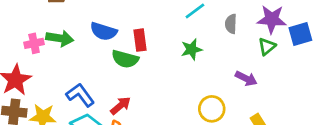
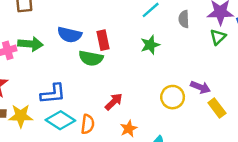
purple arrow: (246, 79) -> (200, 87), moved
blue L-shape: (80, 95) -> (53, 94), turned 125
red arrow: (121, 106) -> (114, 102), moved

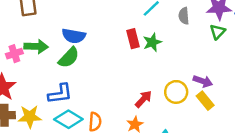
red rectangle: (103, 40) -> (133, 39), moved
green semicircle: (91, 58) -> (69, 58), moved, turned -55
red arrow: (114, 102) -> (143, 99), moved
yellow rectangle: (217, 108) -> (205, 101), moved

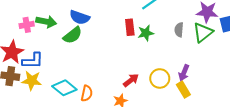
gray semicircle: (184, 16) -> (179, 30), moved
green triangle: (218, 32) -> (203, 32), size x1.5
purple arrow: (203, 81) -> (184, 73), turned 84
blue L-shape: (60, 94) -> (33, 61), moved

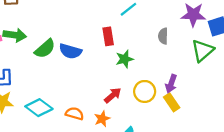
blue semicircle: (80, 17) -> (70, 51), moved
green triangle: (203, 32) -> (203, 51), moved
green star: (146, 33) -> (125, 59), moved
orange semicircle: (87, 93) -> (75, 114), moved, turned -84

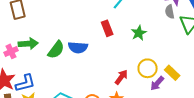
gray semicircle: (163, 36) -> (170, 12), moved
green star: (125, 59) -> (139, 33), moved
purple arrow: (171, 84) -> (157, 83), moved, turned 35

